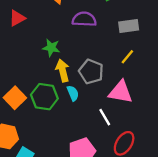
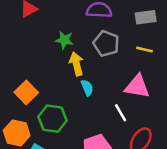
yellow line: (127, 57) -> (144, 49), turned 63
gray pentagon: (91, 72) -> (106, 44), moved
green hexagon: (44, 97) -> (53, 119), moved

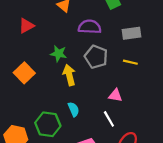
pink triangle: (137, 86) -> (115, 95), moved, size x0.6
cyan semicircle: (87, 88) -> (74, 109), moved
orange square: (26, 92) -> (24, 73), moved

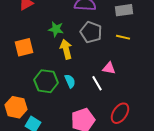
orange square: (24, 73) -> (24, 47), turned 30
white line: (109, 119) -> (97, 83), moved
green hexagon: (48, 124) -> (46, 81), moved

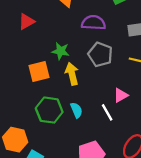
orange square: (24, 47) -> (39, 72), moved
pink triangle: (109, 68) -> (121, 95), turned -40

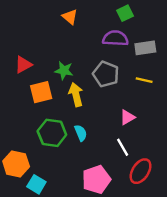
red triangle: (26, 22) -> (23, 65), moved
purple semicircle: (93, 23) -> (115, 38), moved
white line: (107, 112) -> (123, 147), moved

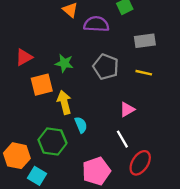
purple semicircle: (115, 38) -> (96, 24), moved
yellow arrow: (76, 95) -> (64, 102), moved
green hexagon: (52, 133) -> (52, 141), moved

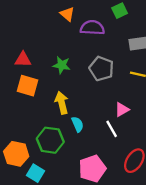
red triangle: (24, 57) -> (23, 59), turned 30
orange square: (42, 85) -> (28, 86), moved, turned 30
white line: (122, 139) -> (112, 129), moved

